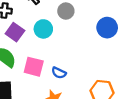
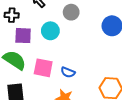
purple square: (15, 32) -> (23, 36), turned -30

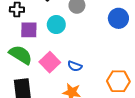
pink square: (43, 68) -> (50, 62), turned 36

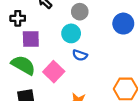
cyan circle: (56, 25) -> (71, 33), moved
blue semicircle: (75, 66) -> (80, 55), moved

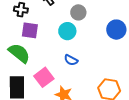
blue semicircle: (80, 55) -> (71, 60), moved
pink square: (54, 72) -> (44, 77), moved

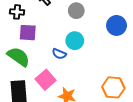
cyan circle: (67, 31) -> (75, 41), moved
blue semicircle: (71, 60) -> (59, 54), moved

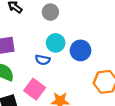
blue circle: (117, 25) -> (80, 50), moved

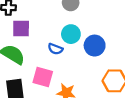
pink square: (35, 89) -> (43, 77), turned -30

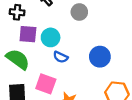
cyan circle: (71, 34) -> (51, 37), moved

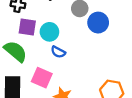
blue circle: (100, 57) -> (98, 23), moved

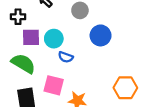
blue circle: (98, 23) -> (101, 35), moved

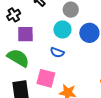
black cross: (18, 17) -> (14, 15), turned -32
cyan circle: (54, 39) -> (62, 29), moved

